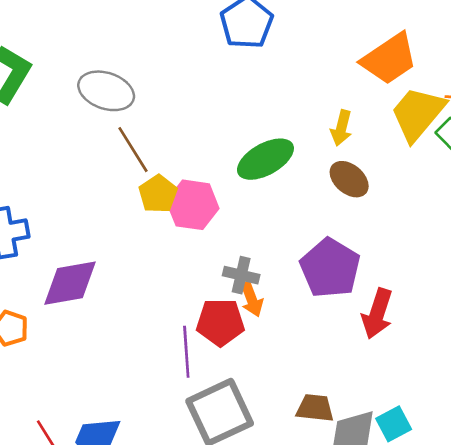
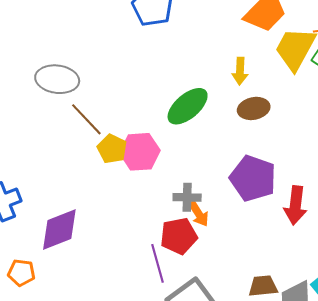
brown ellipse: (349, 179) -> (254, 108), turned -40

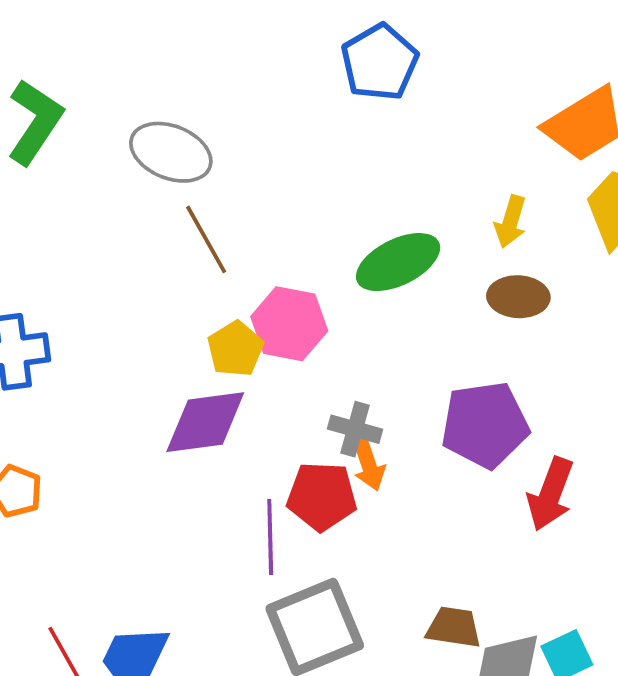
yellow pentagon: (112, 149) -> (235, 349), moved
purple pentagon: (253, 178) -> (485, 425), turned 30
purple diamond: (59, 230) -> (205, 422), moved

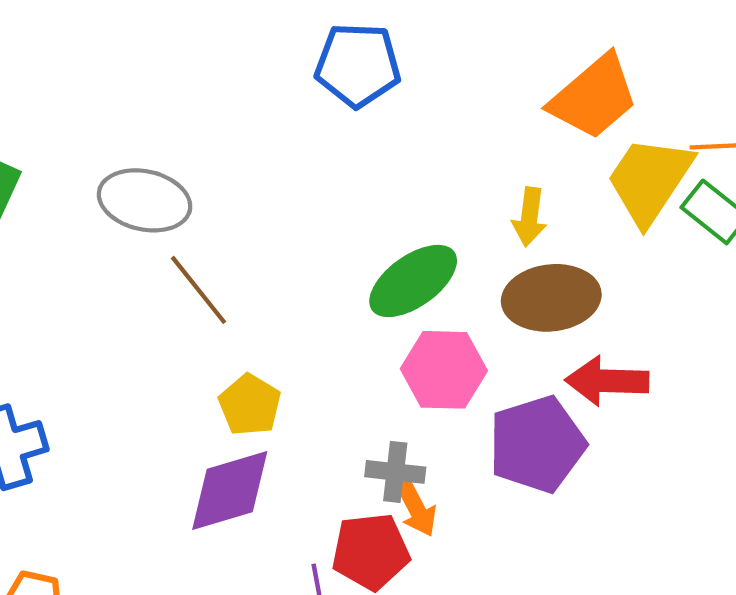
blue pentagon: (380, 62) -> (358, 65), turned -30
brown ellipse: (518, 297) -> (551, 298), size x1.4
pink hexagon: (289, 324) -> (444, 370), moved
red arrow: (550, 494) -> (607, 381), moved, turned 80

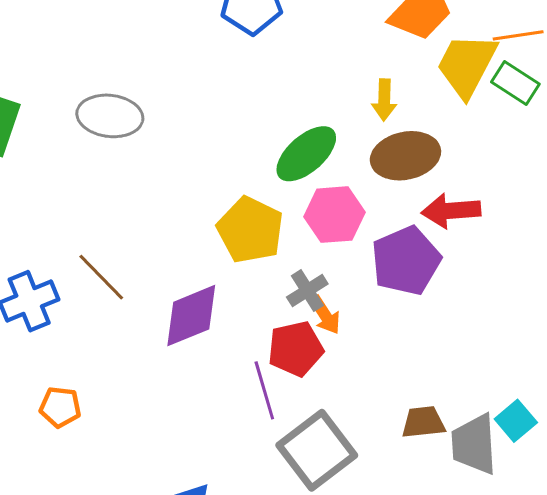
brown line: (199, 290) -> (101, 277), moved
yellow pentagon: (250, 405) -> (250, 230), moved, size x1.5
gray cross: (395, 472) -> (307, 291), turned -33

